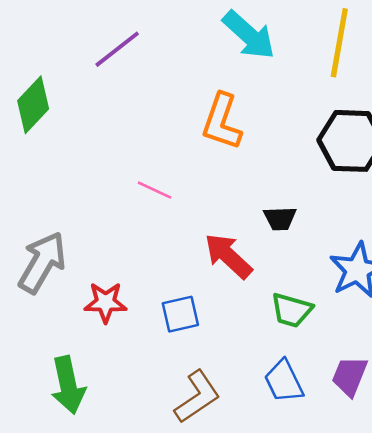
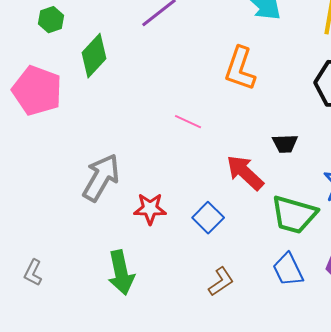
green trapezoid: (292, 310) -> (294, 215), size x1.4
blue square: (180, 314) -> (208, 218), turned -32
brown L-shape: (197, 397) -> (221, 282), size x0.7

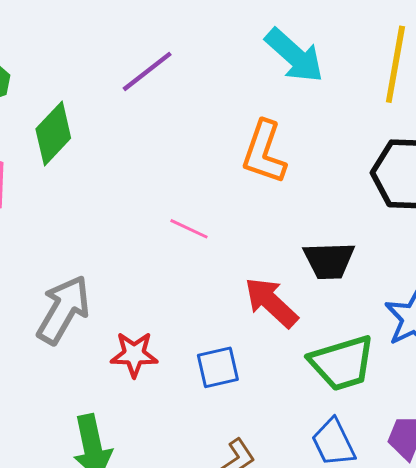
black trapezoid: (285, 144) -> (329, 261), size x1.4
green trapezoid: (294, 215) -> (342, 363), turned -33
blue square: (208, 218) -> (218, 367), turned 32

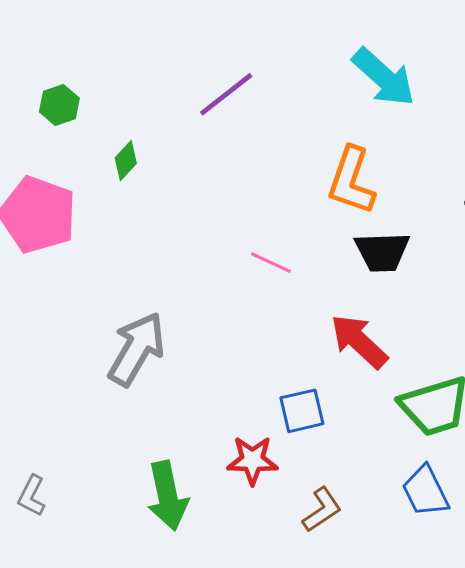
green diamond: (53, 134) -> (126, 161), size x0.6
black trapezoid: (329, 261) -> (382, 252), moved
red star: (134, 354) -> (252, 460), moved

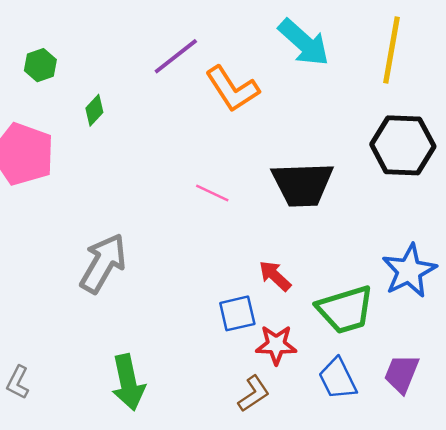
orange L-shape: (351, 181) -> (232, 89), moved, turned -52
black trapezoid: (382, 252) -> (303, 184), size x1.4
red arrow: (359, 341) -> (275, 276), moved, size x0.7
red star: (252, 460) -> (276, 345), moved

